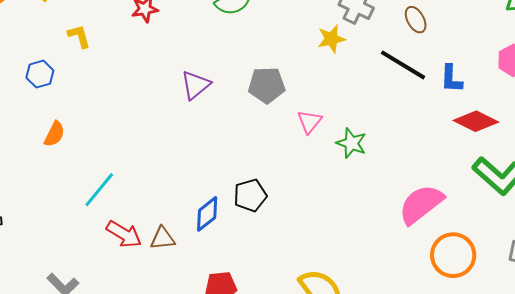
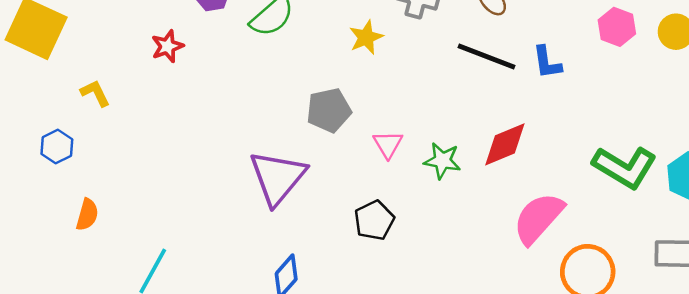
yellow star: (331, 39) -> (366, 37), moved
purple triangle: (195, 85) -> (278, 178), moved, size x1.6
red diamond: (476, 121) -> (505, 144), moved, turned -39
black pentagon: (250, 195) -> (374, 220), moved

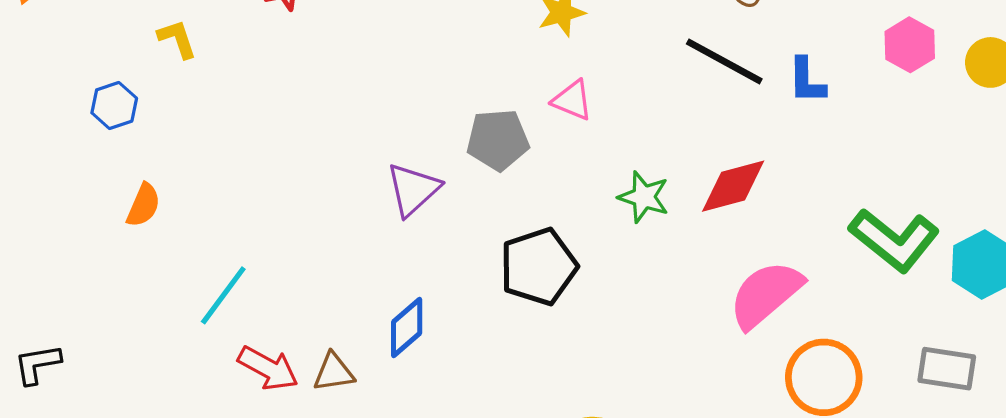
gray pentagon: (329, 110) -> (498, 140), moved
pink triangle: (388, 144) -> (572, 100), moved, turned -44
purple triangle: (278, 178) -> (413, 189), size x0.7
black pentagon: (374, 220) -> (539, 267), size x1.4

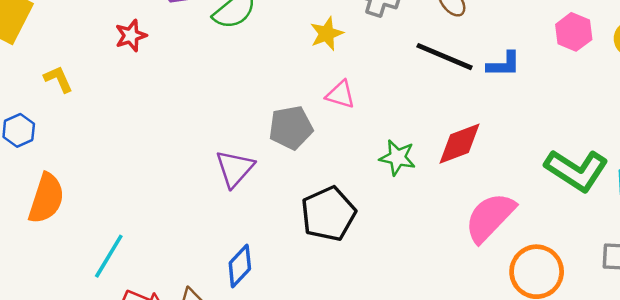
blue L-shape: (807, 81) -> (504, 64), turned -84
orange semicircle: (143, 205) -> (46, 198), size x1.6

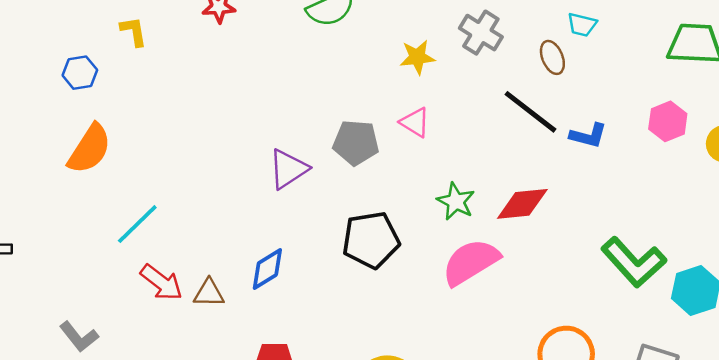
pink semicircle: (490, 217) -> (471, 262), moved

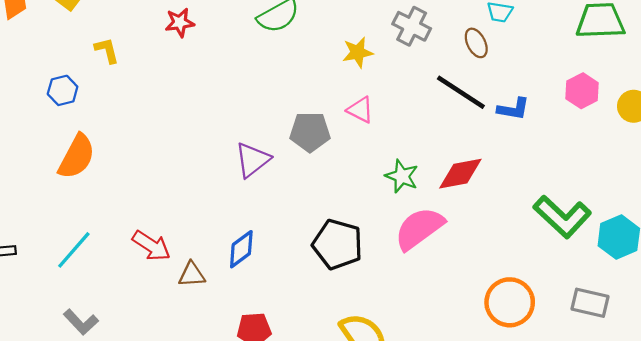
cyan line: (137, 224) -> (74, 250), moved
black pentagon: (371, 240) -> (338, 244), moved, turned 30
red arrow: (161, 282) -> (151, 246), moved

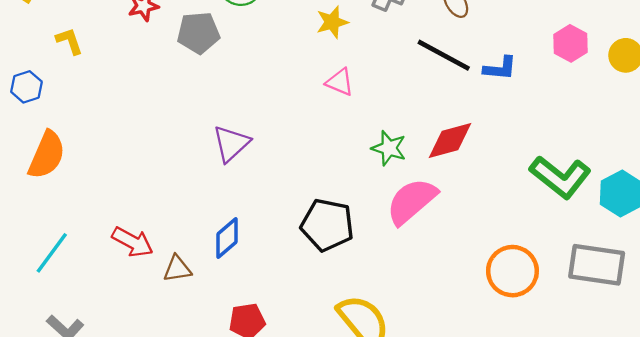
gray pentagon: (310, 132) -> (198, 33), moved
gray rectangle: (590, 303) -> (597, 265), size x1.4

